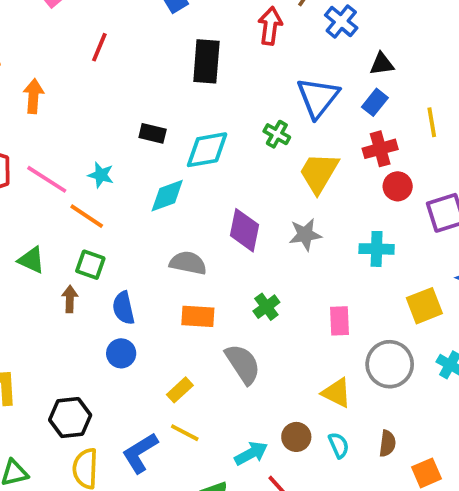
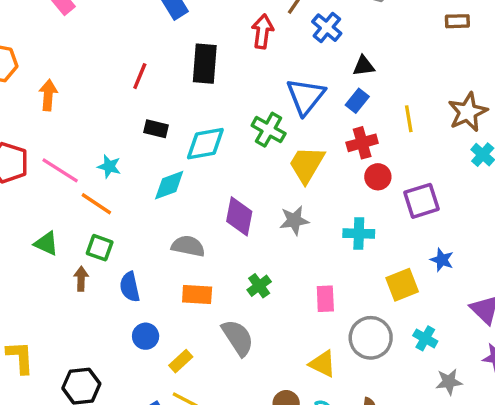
red line: (99, 47) -> (140, 76), moved
green cross: (277, 134) -> (269, 130), size x1.4
blue circle: (121, 353) -> (146, 336), moved

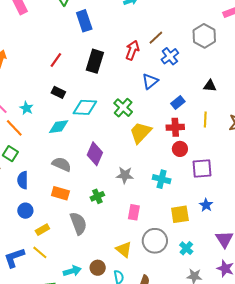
black triangle: (364, 66) -> (210, 86), moved
blue triangle: (306, 96) -> (150, 81), moved, size x0.7
gray star: (294, 220) -> (125, 175), moved

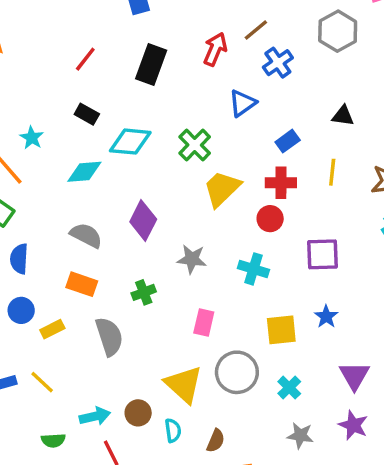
red circle: (180, 149) -> (270, 219), moved
yellow rectangle: (42, 230) -> (52, 329), moved
yellow triangle: (124, 249) -> (184, 384), size x1.4

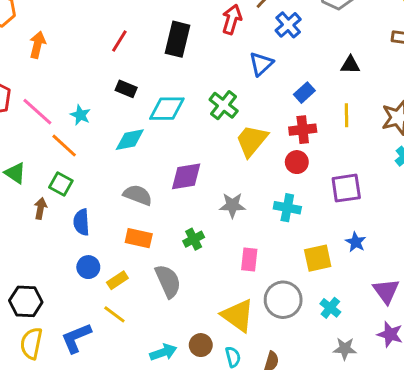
purple diamond: (143, 221) -> (186, 176), turned 60
yellow line: (42, 382) -> (114, 314), moved

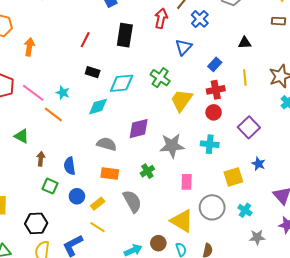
green square: (61, 184) -> (50, 186), moved
purple square: (346, 188) -> (249, 127), turned -30
gray star: (232, 205) -> (172, 146), size x1.4

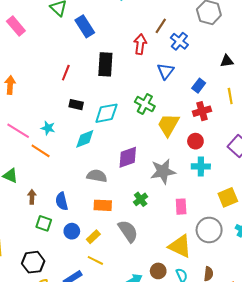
red circle: (214, 112) -> (195, 141), moved

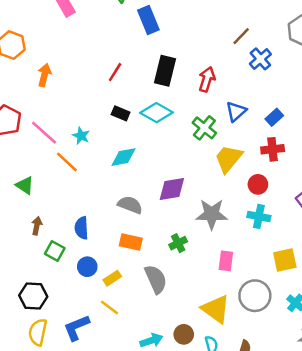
red arrow: (140, 44) -> (207, 79), moved
blue triangle: (166, 71) -> (236, 112), moved
cyan diamond: (106, 113) -> (157, 113), moved, turned 30
brown arrow: (32, 197) -> (37, 226), moved

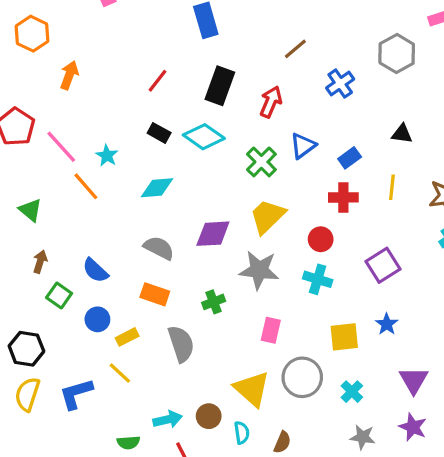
brown line: (241, 36) -> (295, 49), moved
yellow trapezoid: (229, 159) -> (268, 216), moved
blue semicircle: (82, 228) -> (95, 270), turned -50

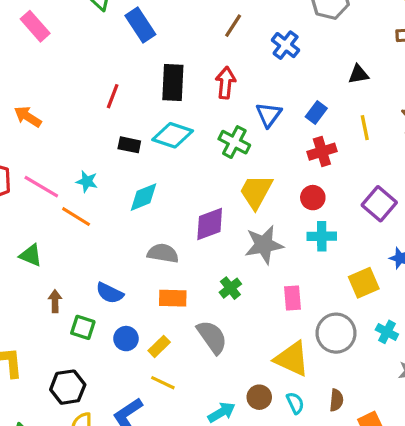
orange arrow: (69, 75) -> (28, 117), turned -60

